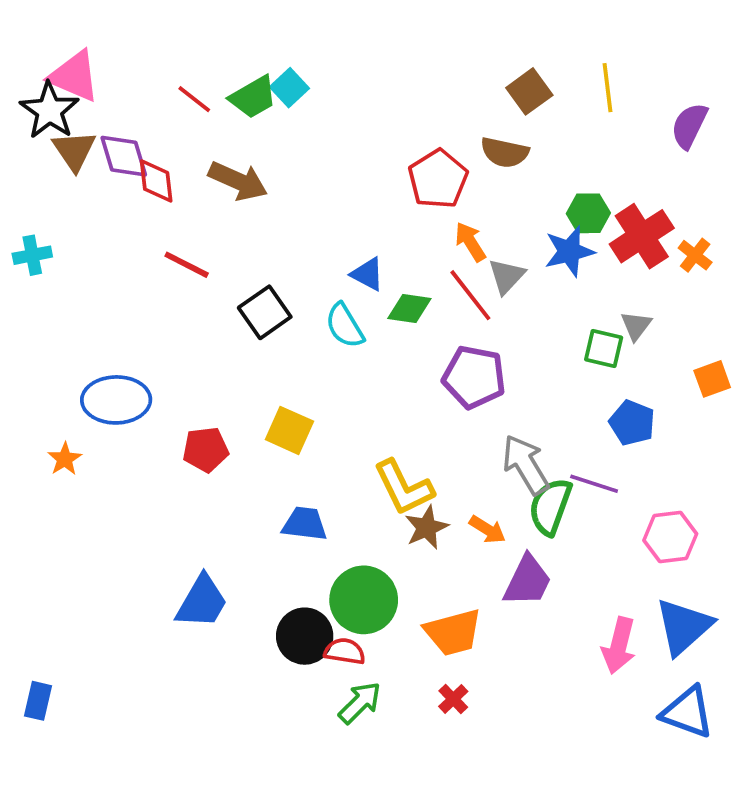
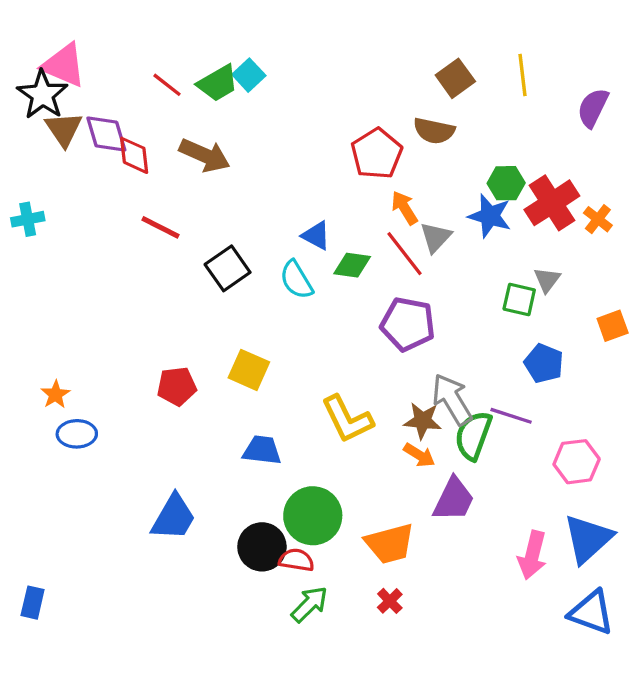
blue star: (569, 251) -> (490, 216), turned 30
blue ellipse: (116, 400) -> (77, 434), moved, size x0.7
brown star: (427, 528) -> (423, 421), moved, turned 30

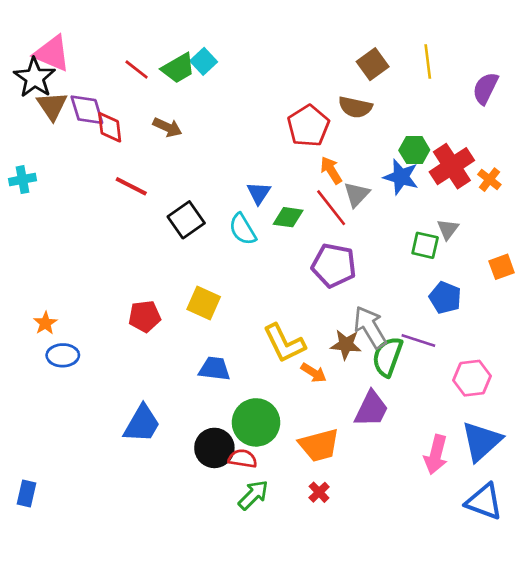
brown arrow: (205, 155) -> (167, 127), size x0.7
blue triangle: (316, 236) -> (259, 193), turned 35
orange arrow: (419, 455) -> (314, 373), moved

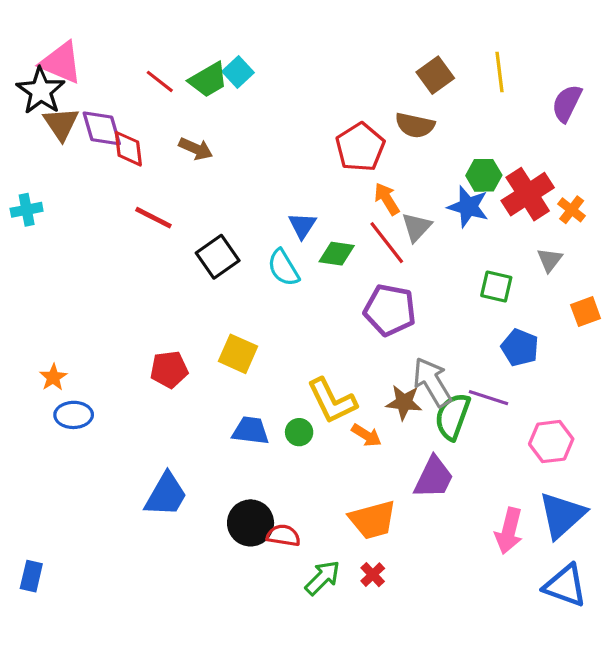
gray triangle: (448, 229) -> (550, 260), moved
green circle: (256, 422) -> (299, 432), moved, size x0.5
green arrow: (253, 495) -> (323, 578), moved

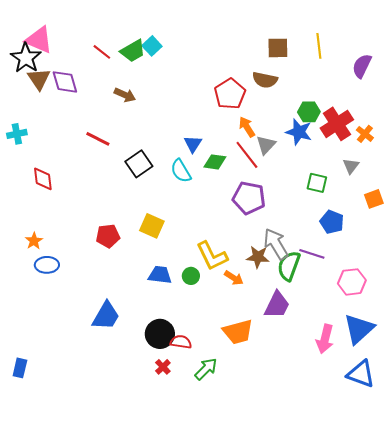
brown square: (435, 75) -> (278, 48), turned 35
red diamond: (128, 149) -> (43, 179), moved
red cross: (373, 575) -> (163, 367), moved

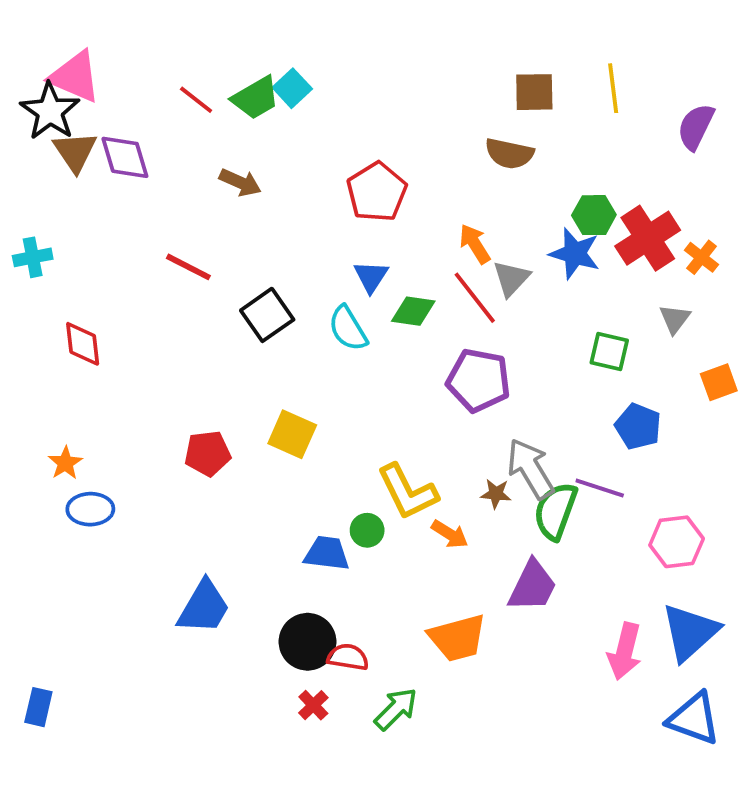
red pentagon: (230, 94) -> (377, 192), moved
brown star: (258, 257) -> (496, 494), size x0.7
blue trapezoid: (160, 275) -> (327, 553), moved

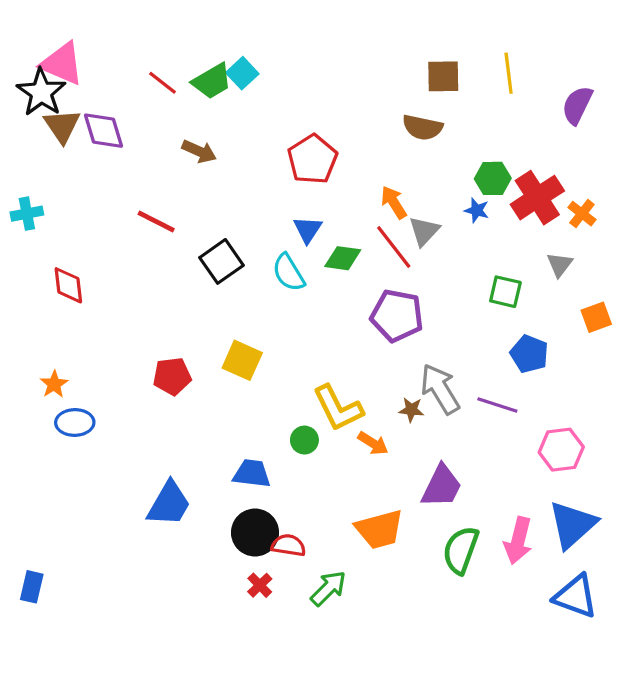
blue star: (575, 253) -> (477, 210), size x0.6
green semicircle: (555, 511) -> (461, 550), moved
blue trapezoid: (327, 553) -> (252, 474), moved

